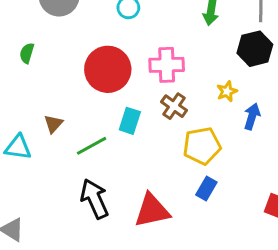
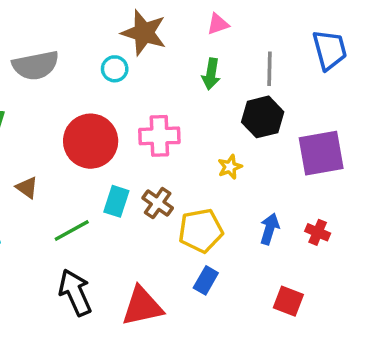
brown cross: (174, 106) -> (158, 203), moved
blue arrow: (252, 116) -> (270, 229), moved
brown triangle: (53, 124) -> (27, 188), moved, turned -36

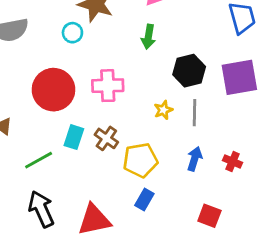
gray line: (270, 69) -> (195, 113), moved
purple square: (321, 153) -> (239, 77), moved

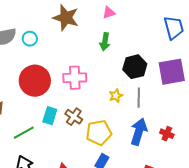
cyan circle: (72, 33) -> (30, 39), moved
blue arrow: (195, 159) -> (139, 132), size x1.5

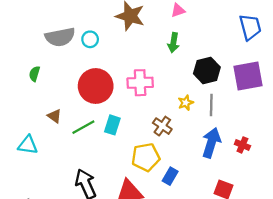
brown cross: (74, 117) -> (162, 126), moved
green line: (24, 133) -> (83, 127), moved
yellow pentagon: (99, 133) -> (146, 157), moved

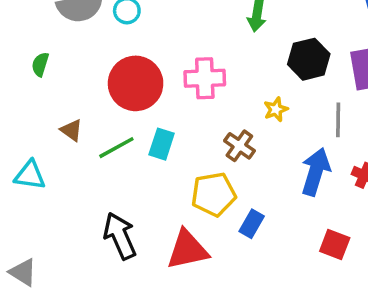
gray line: (211, 105) -> (338, 120), moved

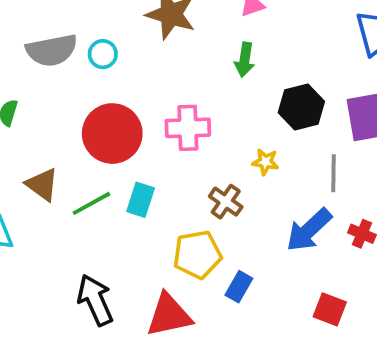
yellow star: (276, 109) -> (265, 162), turned 30
brown triangle: (71, 130) -> (42, 185), size x1.4
blue arrow: (316, 172) -> (309, 230), turned -150

